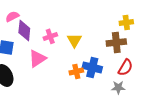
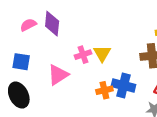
purple diamond: (24, 30) -> (52, 24), moved
pink cross: (50, 36) -> (83, 55), moved

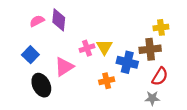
blue square: (21, 62) -> (30, 55), turned 35
blue cross: (123, 85) -> (127, 62), moved
black ellipse: (19, 95) -> (41, 85), moved

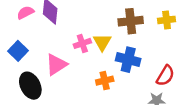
brown cross: (150, 49) -> (131, 21), moved

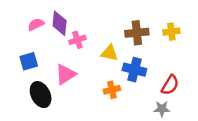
yellow triangle: (102, 42) -> (110, 53), turned -48
pink cross: (82, 43) -> (77, 40), moved
blue square: (18, 51) -> (29, 61), turned 30

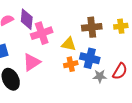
pink cross: (77, 40) -> (42, 33), size x1.5
orange cross: (112, 90) -> (71, 64), moved
gray star: (162, 109) -> (100, 76), moved

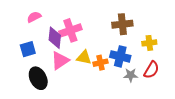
purple diamond: (27, 19) -> (55, 38), moved
yellow cross: (121, 26) -> (149, 43), moved
yellow triangle: (69, 44) -> (84, 57), moved

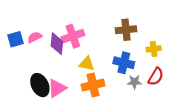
pink semicircle: (34, 17) -> (35, 37), moved
blue square: (28, 49) -> (15, 39), moved
pink triangle: (60, 61) -> (57, 88), moved
orange cross: (101, 63) -> (93, 85), moved, size x1.5

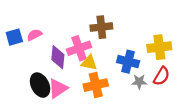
brown cross: (126, 30) -> (101, 27), moved
pink cross: (73, 36) -> (79, 48), moved
purple diamond: (57, 44) -> (58, 57), moved
yellow cross: (154, 49) -> (159, 47), size x1.5

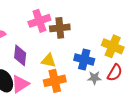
yellow cross: (159, 47) -> (113, 46), turned 30
pink cross: (79, 48) -> (39, 21), moved

